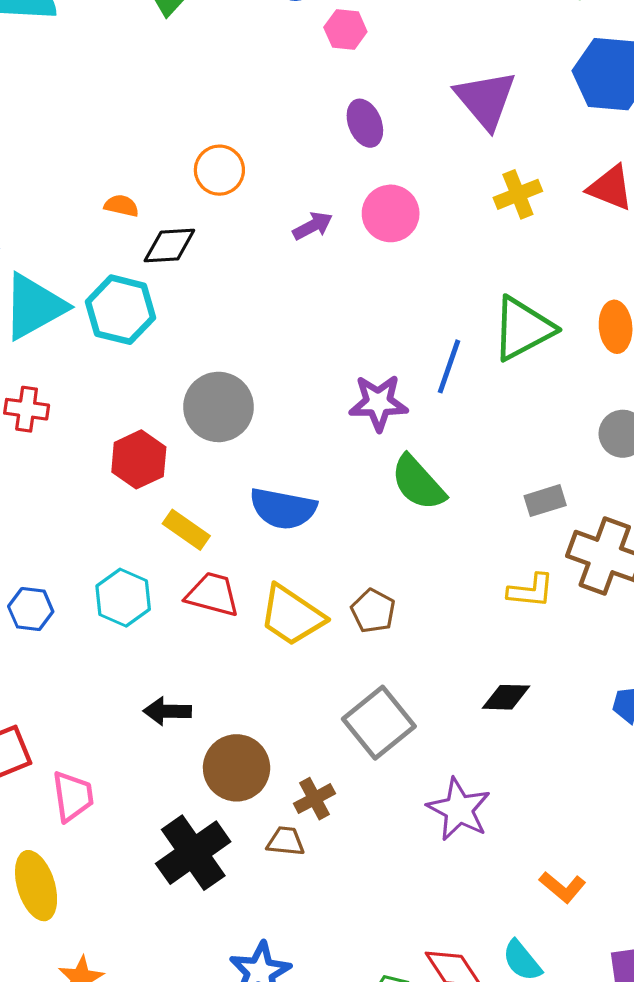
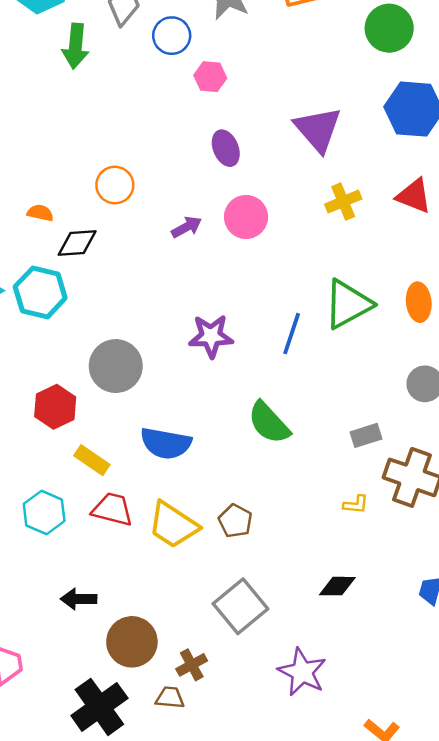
purple star: (378, 403) -> (211, 336), moved
yellow L-shape: (531, 591) -> (356, 504), size x0.7

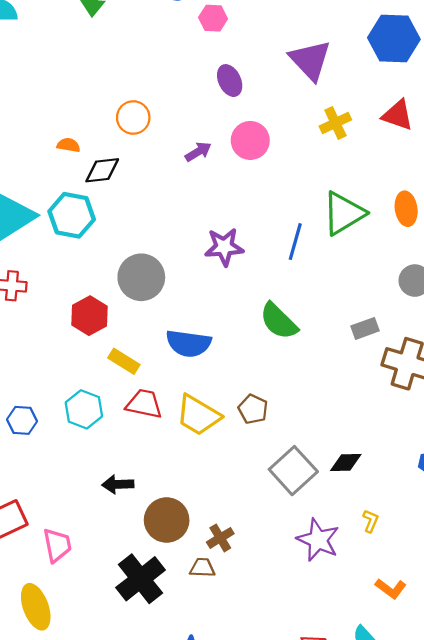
yellow L-shape: (356, 504) -> (371, 521), moved, turned -70
gray square: (240, 606) -> (293, 471), moved

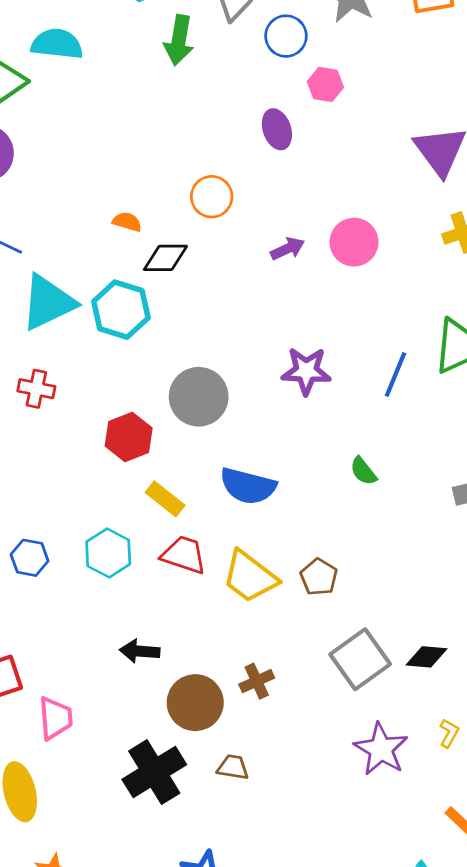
purple ellipse: (230, 81) -> (277, 129), moved
green semicircle: (279, 321) -> (363, 471), size x0.6
brown cross: (220, 538) -> (257, 681), moved

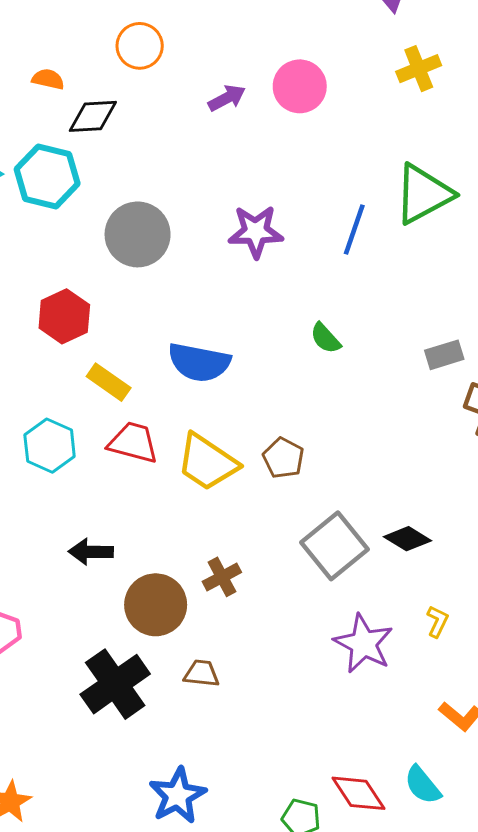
gray circle: (199, 397) -> (138, 234), moved
black diamond: (426, 657) -> (408, 539), turned 30

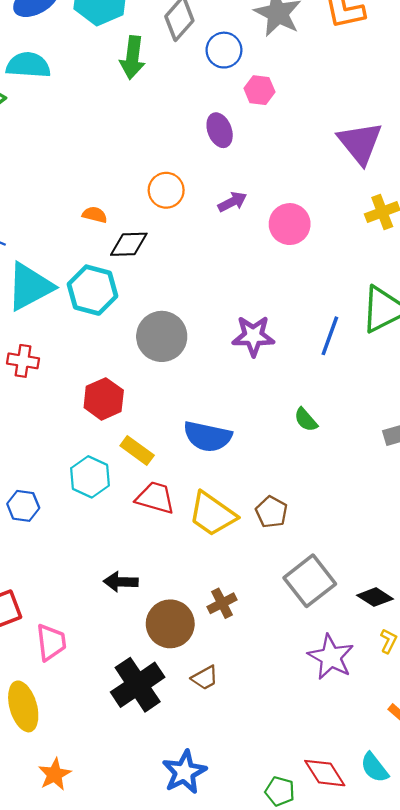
purple arrow: (227, 98) -> (232, 202), moved
cyan hexagon: (50, 446) -> (90, 477), moved
black diamond: (408, 539) -> (375, 597), moved
brown trapezoid: (202, 673) -> (205, 678), turned 144

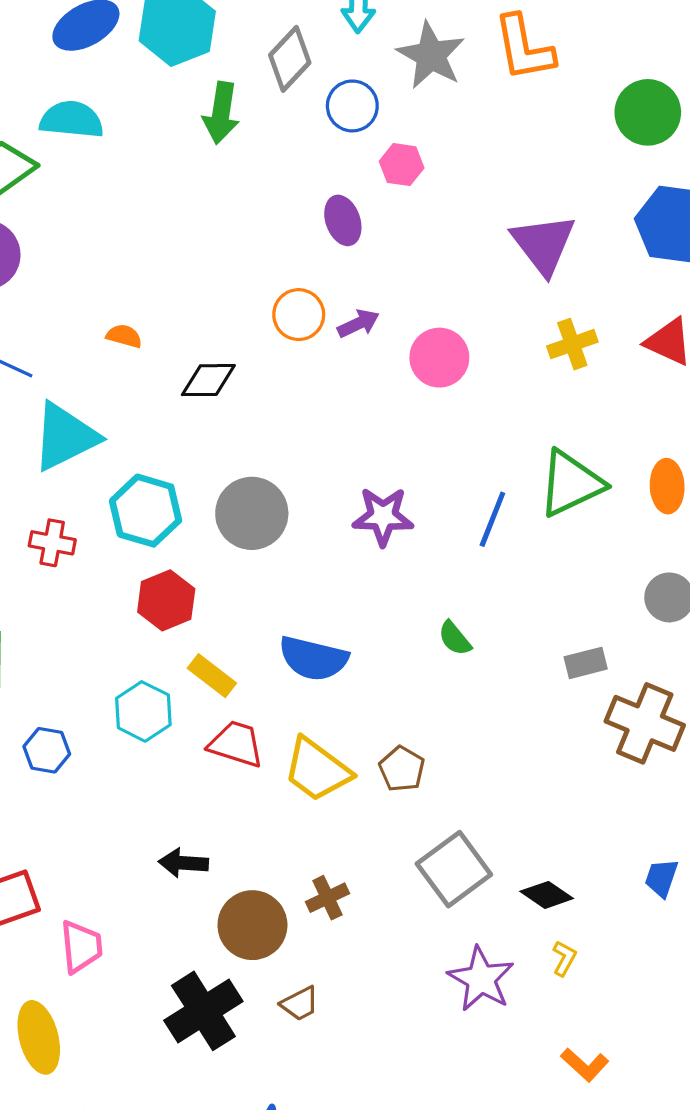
orange circle: (166, 190) -> (299, 315), moved
orange semicircle: (95, 215) -> (124, 336), moved
cyan hexagon: (92, 290) -> (146, 511), moved

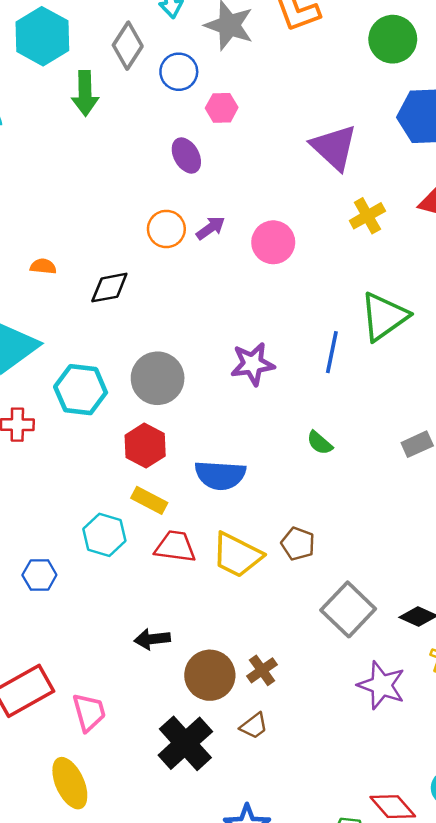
red hexagon: (166, 600) -> (145, 446), moved
brown cross: (327, 898) -> (262, 670), moved

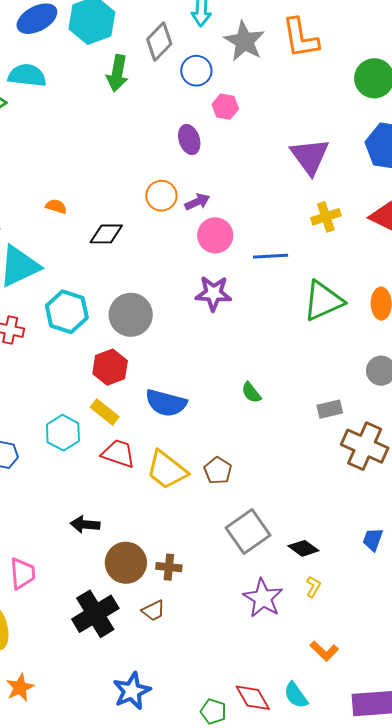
pink circle: (273, 242) -> (215, 235), moved
blue line: (332, 352) -> (271, 256), moved, turned 64
purple star: (253, 364) -> (213, 293), moved
brown cross: (262, 670) -> (169, 567), turned 30

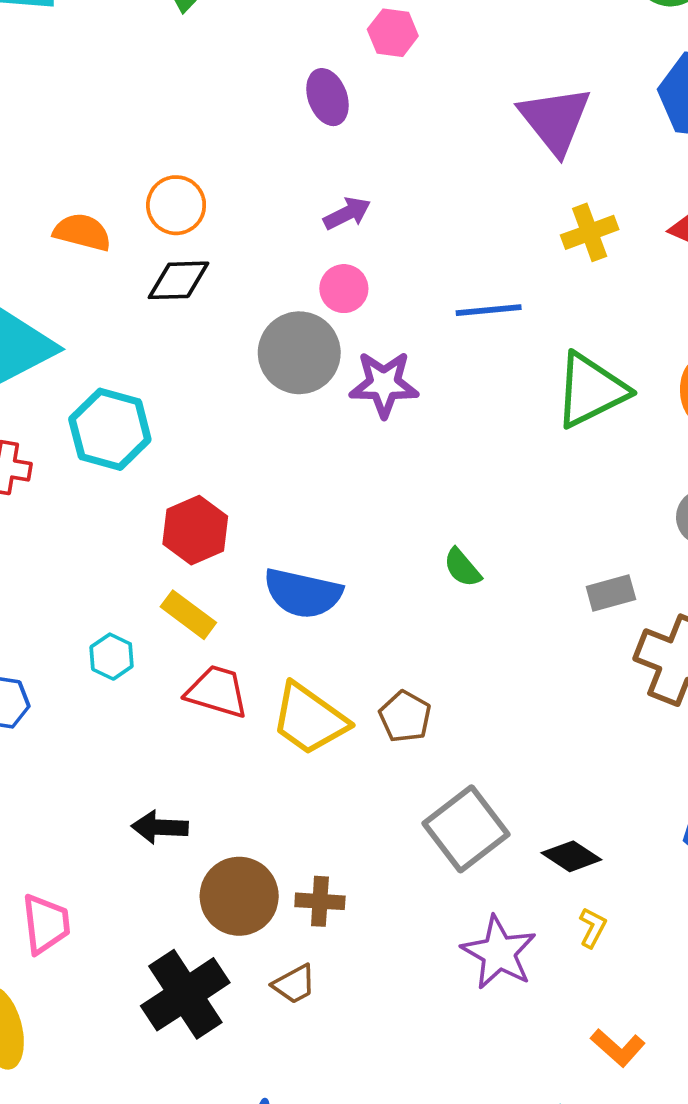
orange circle: (161, 196) -> (176, 205), moved
orange semicircle: (56, 206) -> (82, 232), size x1.4
pink circle: (215, 235) -> (344, 289), moved, size x0.7
gray circle: (131, 315) -> (299, 353), moved
cyan hexagon: (63, 433) -> (112, 657), size x0.7

